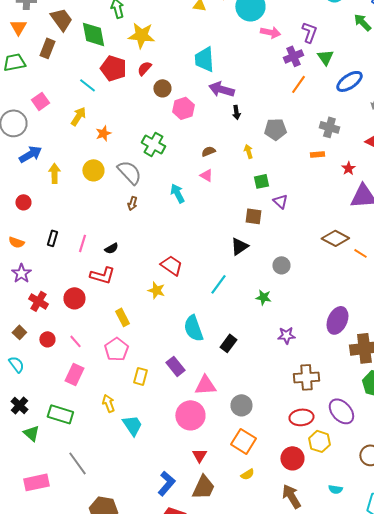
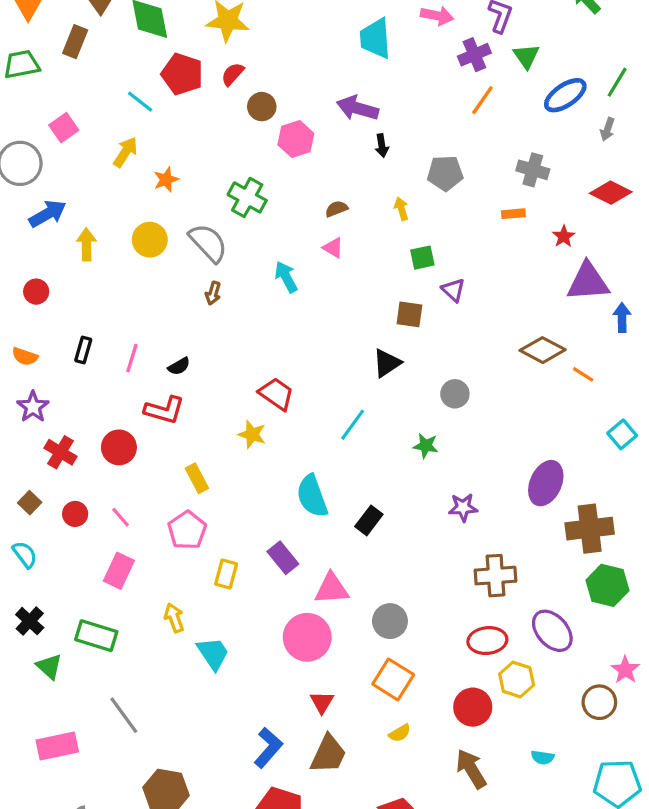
cyan trapezoid: (204, 59) -> (375, 38), moved

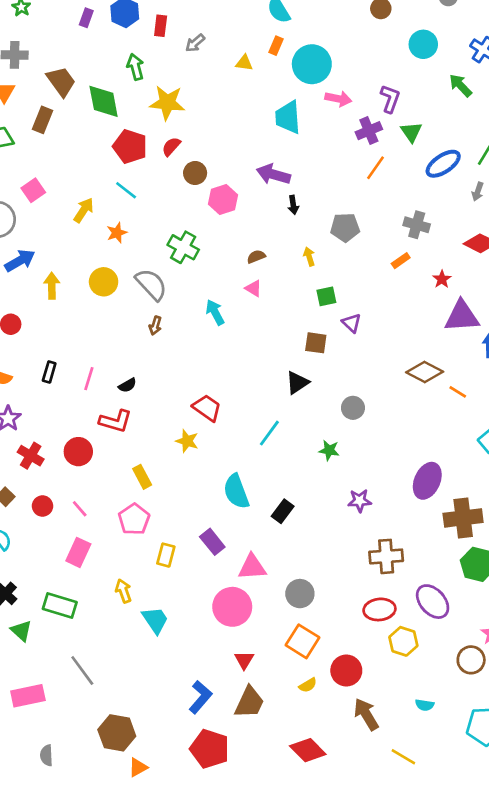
cyan line: (140, 102) -> (126, 190), moved
orange rectangle: (513, 214) -> (401, 261), turned -30
red circle: (473, 707) -> (346, 671), moved

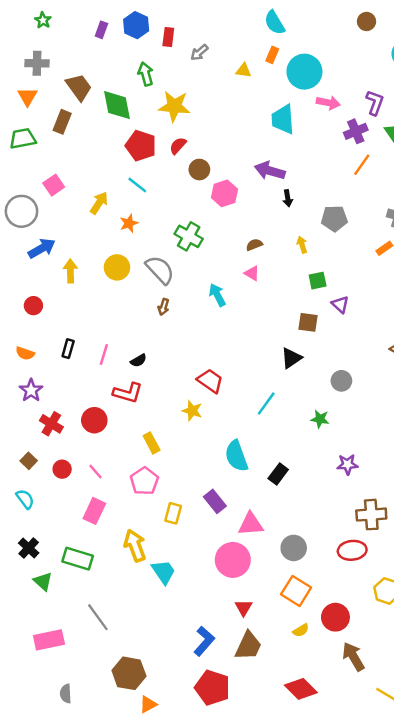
yellow arrow: (123, 591) -> (135, 546), size x1.5
red ellipse: (379, 609) -> (352, 550), moved

